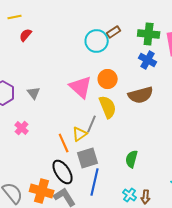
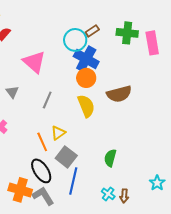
blue cross: (148, 60) -> (86, 59), moved, size x1.4
pink triangle: (81, 87) -> (34, 62), moved
gray line: (92, 124) -> (47, 100), moved
gray square: (88, 158) -> (66, 157), turned -35

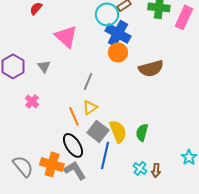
pink rectangle: (152, 43) -> (184, 17), turned 35
gray line: (47, 100) -> (88, 81), moved
yellow semicircle: (86, 106) -> (118, 131), moved

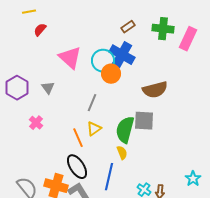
cyan circle: (107, 14) -> (103, 61), moved
orange circle: (118, 52) -> (111, 74), moved
gray square: (98, 131) -> (144, 121), moved, turned -35
yellow semicircle: (118, 131) -> (122, 153), size x0.6
green semicircle: (142, 132) -> (125, 130), moved, size x1.5

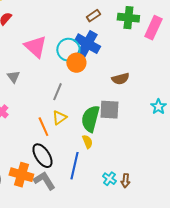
brown semicircle: (155, 90) -> (120, 79), size x0.7
cyan star: (193, 179) -> (158, 107), moved

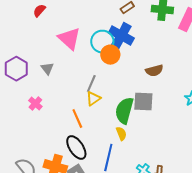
yellow triangle: (59, 118) -> (93, 99), moved

